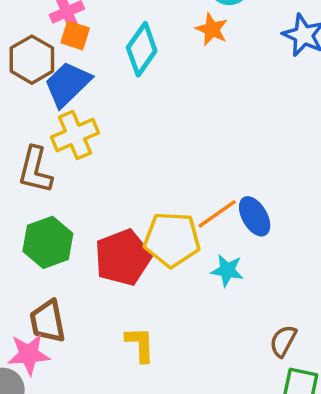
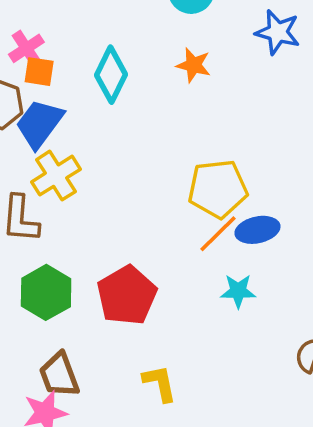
orange star: (212, 29) -> (193, 65), moved
blue ellipse: (255, 216) -> (257, 230), turned -63
yellow pentagon: (172, 239) -> (218, 189), moved

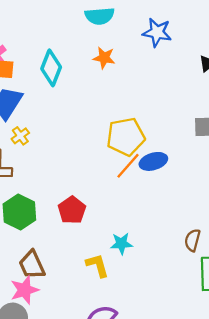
yellow cross: (56, 176) -> (20, 136), size x0.6
cyan star: (238, 291) -> (121, 244), moved
red pentagon: (127, 295) -> (72, 210), size x0.7

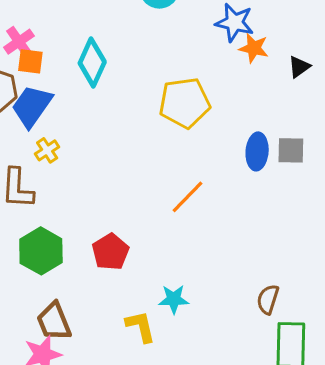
orange star: (104, 58) -> (254, 48), moved
yellow pentagon: (126, 137) -> (185, 103), moved
blue ellipse: (153, 161) -> (257, 151), moved, turned -72

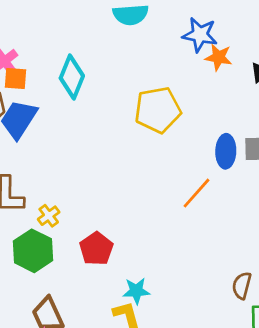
yellow cross: (47, 150) -> (49, 216), moved
orange line: (187, 197) -> (197, 193), moved
cyan star: (174, 299) -> (136, 291), moved

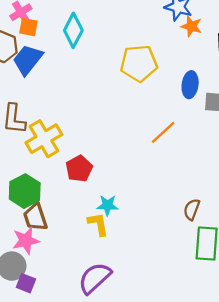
blue ellipse: (226, 151) -> (190, 85), moved
yellow cross: (49, 216) -> (44, 139), size x2.0
green hexagon: (33, 251) -> (25, 191), moved

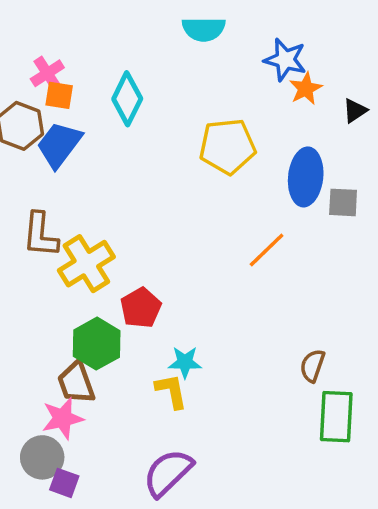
orange star: (191, 26) -> (306, 89), turned 30
blue ellipse: (190, 85) -> (306, 177), size x1.4
green hexagon: (25, 191) -> (97, 344), moved

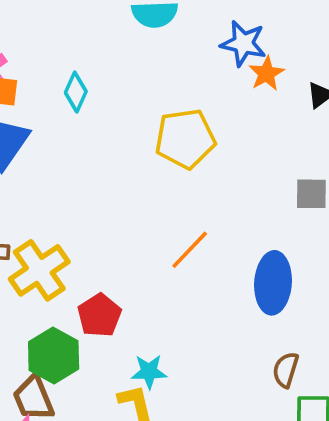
cyan diamond: (127, 99) -> (76, 92), size x0.7
blue ellipse: (306, 177) -> (273, 283), moved
orange line: (267, 250) -> (190, 250), moved

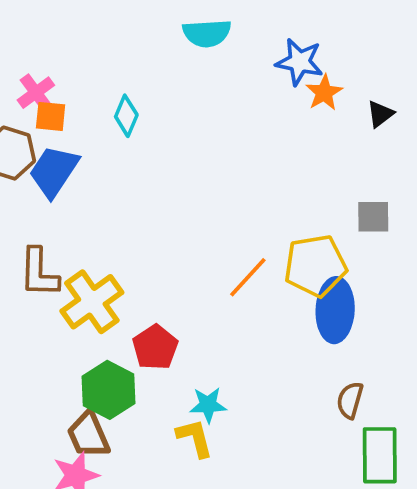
yellow pentagon: (185, 139) -> (315, 266), moved

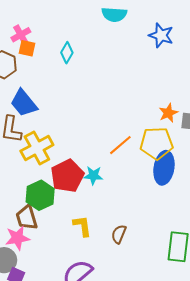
orange star: (324, 93) -> (168, 113), moved
blue trapezoid: (54, 171) -> (24, 103), moved, turned -80
red pentagon: (155, 347) -> (67, 176), size x1.4
brown semicircle: (350, 400) -> (119, 234), moved
cyan star: (208, 405) -> (93, 175), moved

